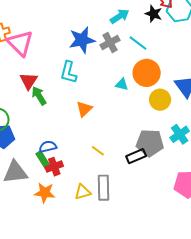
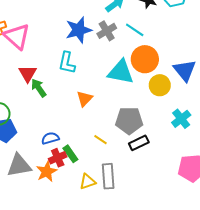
cyan triangle: (122, 84) -> (121, 72), size x2.0
gray pentagon: (150, 143) -> (129, 121), moved
green rectangle: (43, 160) -> (70, 154), moved
orange star: (45, 193) -> (47, 172), moved, turned -30

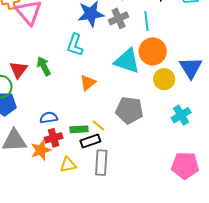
cyan line: (135, 30) -> (146, 21), turned 42
red triangle: (28, 74) -> (18, 70), moved
black rectangle: (139, 143) -> (90, 141), moved
green rectangle: (70, 154) -> (79, 129), moved, turned -66
yellow triangle: (87, 182) -> (68, 165), moved

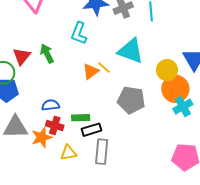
orange circle: (153, 51) -> (175, 89), moved
yellow line: (98, 125) -> (104, 68), moved
red cross: (54, 138) -> (55, 125), turned 30

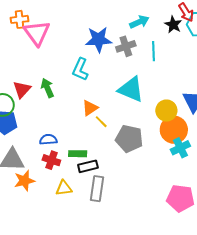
yellow line: (104, 68) -> (101, 122), moved
orange star: (42, 137) -> (24, 181), moved

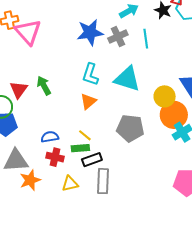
cyan L-shape: (80, 69) -> (90, 74), moved
yellow line: (101, 122) -> (85, 135), moved

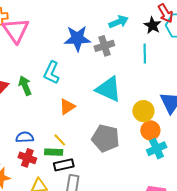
cyan line: (146, 39) -> (145, 53), moved
cyan L-shape: (90, 74) -> (51, 73), moved
orange circle: (174, 115) -> (150, 130), size x0.7

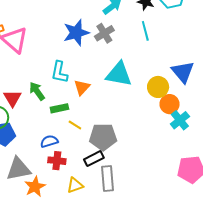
orange triangle: (67, 107) -> (82, 87), moved
gray pentagon: (106, 138) -> (103, 137), moved
yellow line: (60, 140) -> (75, 125), moved
green rectangle: (54, 152) -> (59, 108), moved

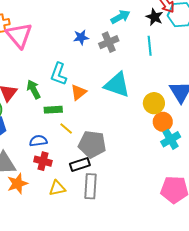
blue star: (76, 33) -> (81, 37), size x0.6

